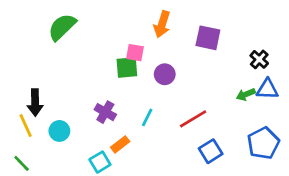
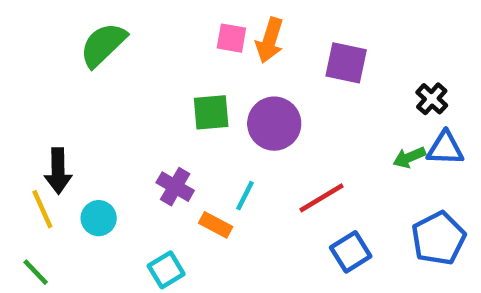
pink square: (135, 53) -> (231, 38), moved
purple circle: (165, 74) -> (274, 124), size x1.5
orange rectangle: (120, 144) -> (216, 225), moved, turned 66

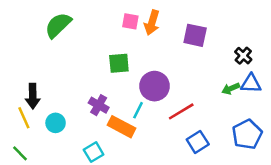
purple circle: (274, 124) -> (154, 86), moved
orange rectangle: (216, 225) -> (122, 127), size x1.5

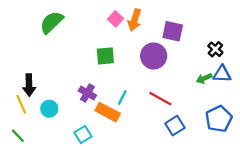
pink square: (130, 21) -> (115, 19), turned 32
purple circle: (154, 86) -> (154, 56), moved
red line: (181, 111) -> (160, 99), turned 60

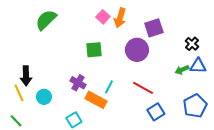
purple square: (173, 31) -> (154, 28), turned -30

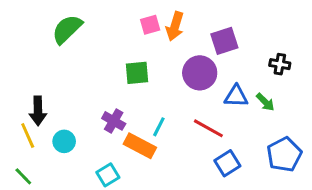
pink square: (103, 17) -> (150, 25), turned 32
black cross: (192, 44) -> (280, 64), turned -32
blue triangle: (198, 66) -> (236, 96), moved
green arrow: (182, 70) -> (265, 102), turned -112

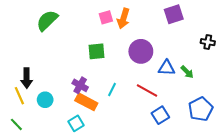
purple square: (224, 41) -> (174, 14), moved
black cross: (280, 64) -> (208, 42), moved
orange rectangle: (140, 146) -> (86, 102), moved

